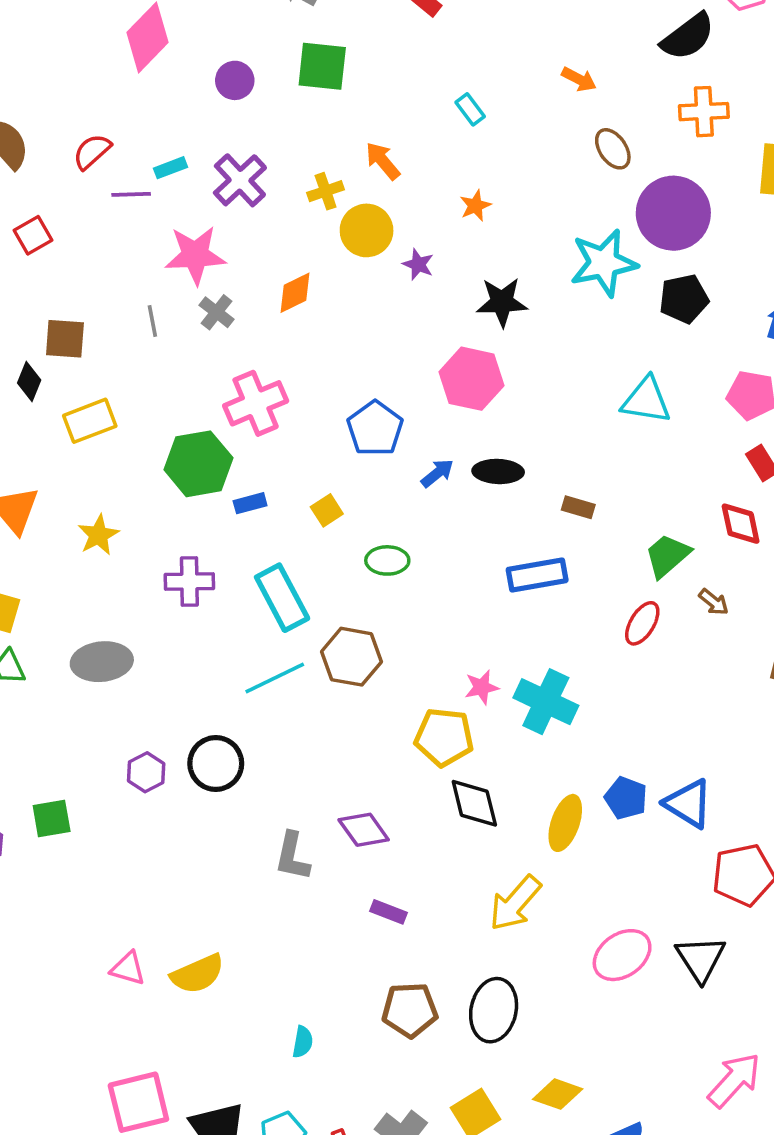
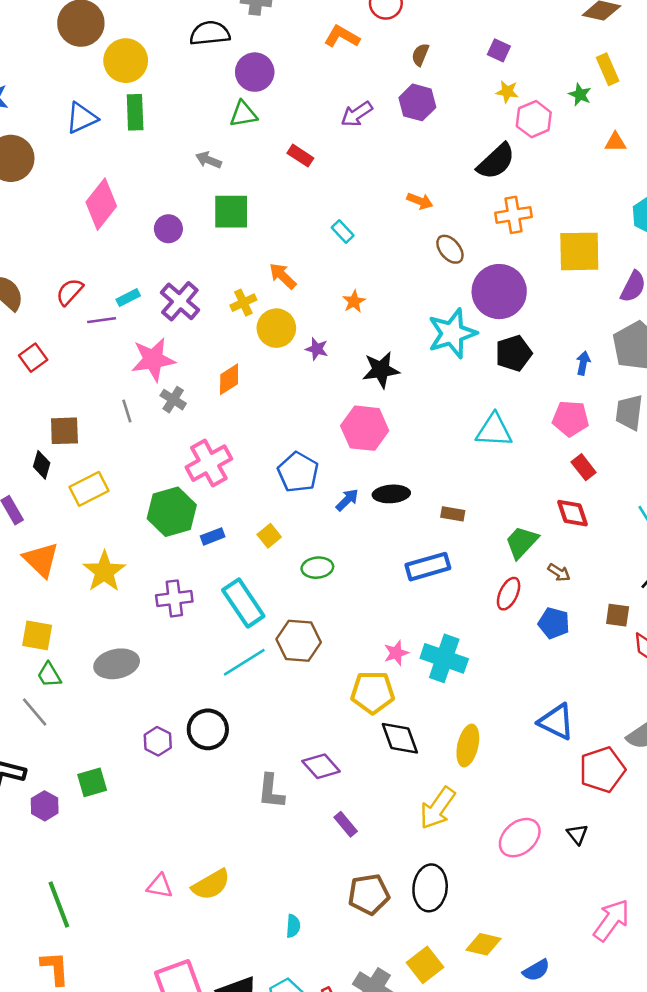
yellow star: (98, 535) -> (104, 572), size x1.4
blue pentagon: (626, 798) -> (554, 623), moved
purple rectangle: (389, 912) -> (346, 824), turned 35
black triangle: (701, 959) -> (577, 834), size x0.6

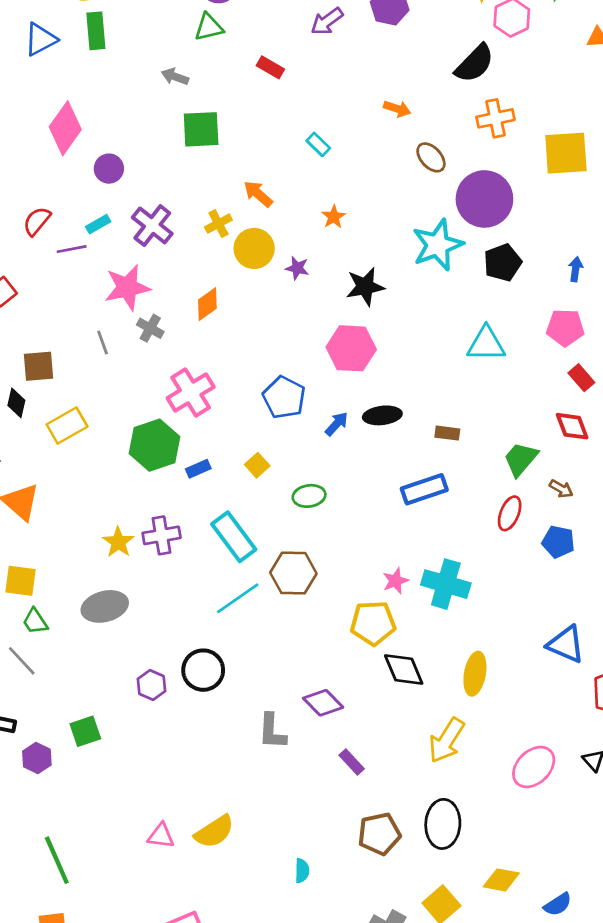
purple circle: (168, 229) -> (109, 169), moved
yellow star: (104, 572) -> (118, 542), moved, size x0.7

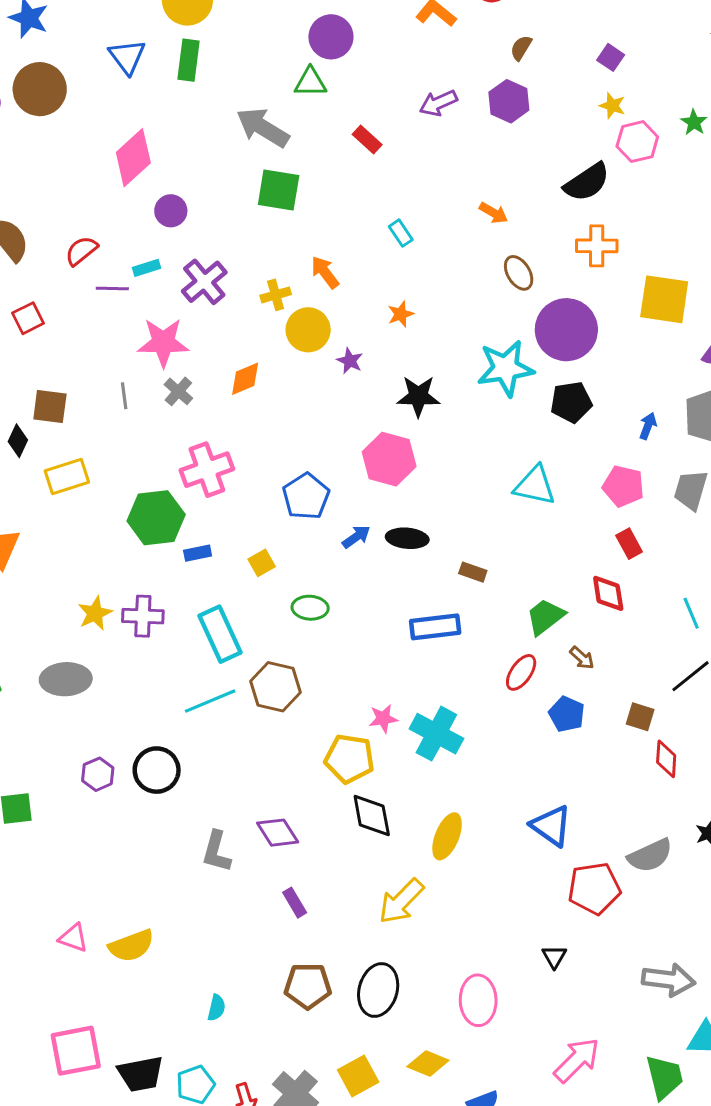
blue triangle: (40, 39) -> (127, 57), turned -51
gray arrow: (175, 77) -> (263, 128), size x1.8
pink ellipse: (534, 767) -> (478, 1000), moved, turned -60

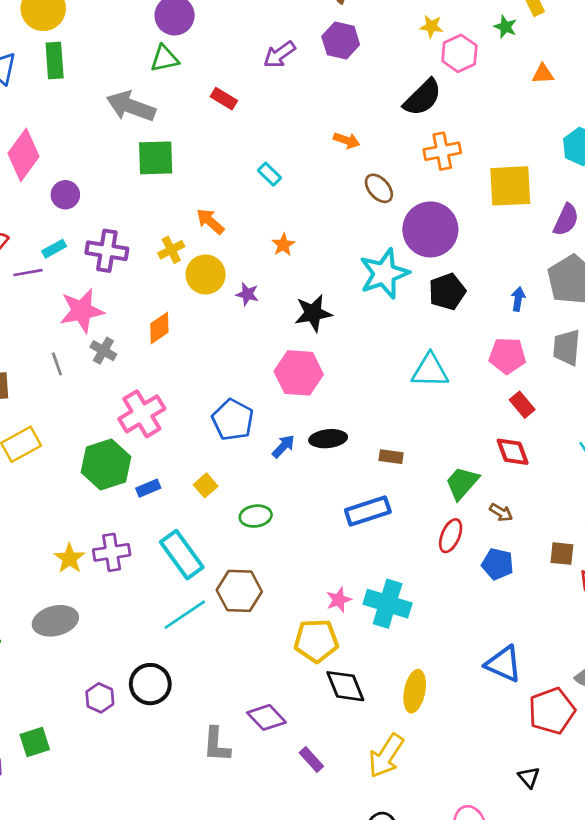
purple cross: (204, 282) -> (107, 251), turned -30
purple rectangle: (295, 903) -> (311, 759), moved

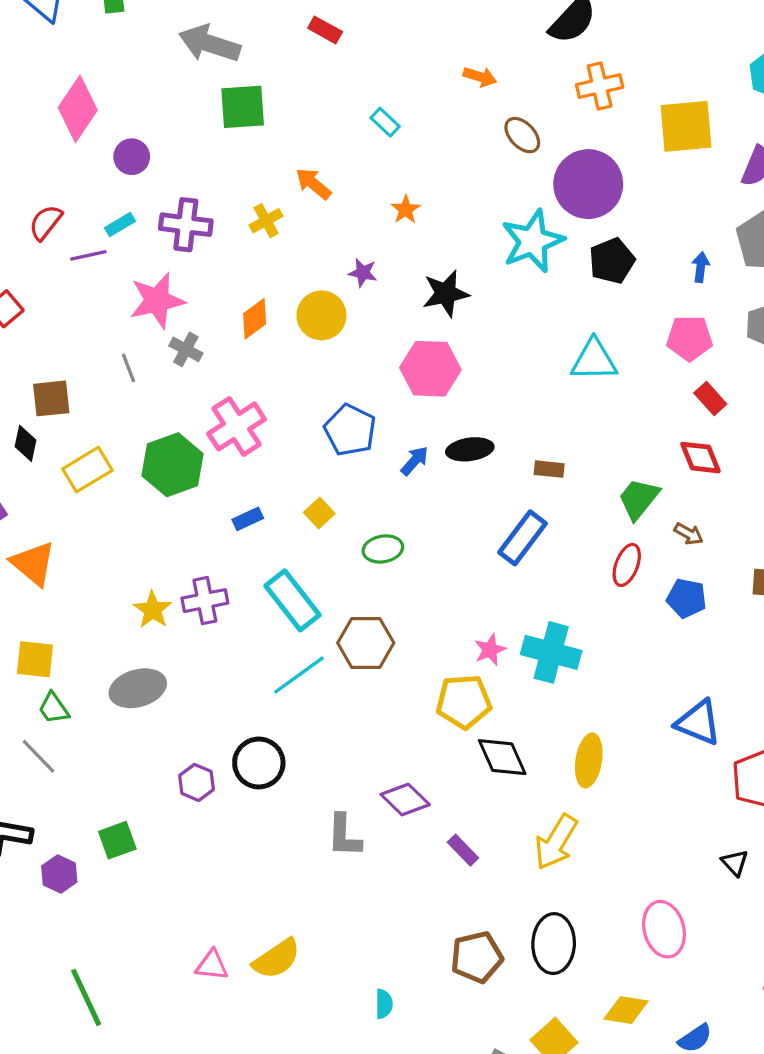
yellow circle: (206, 274) -> (321, 315), moved
green hexagon: (106, 465) -> (173, 465), moved
blue rectangle: (368, 511) -> (523, 538), turned -33

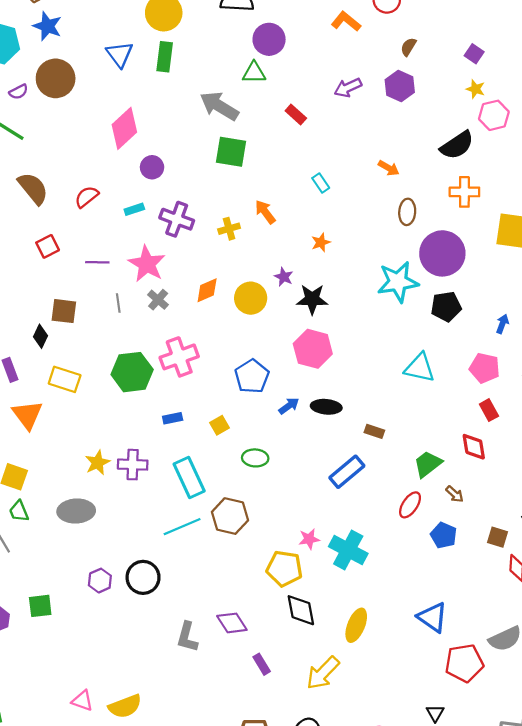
brown ellipse: (522, 135) -> (407, 212), turned 35
purple line: (88, 255) -> (97, 262), moved
black star: (446, 293) -> (312, 299), moved
pink star: (157, 301) -> (147, 264), turned 30
yellow rectangle: (87, 470) -> (65, 379), moved, turned 36

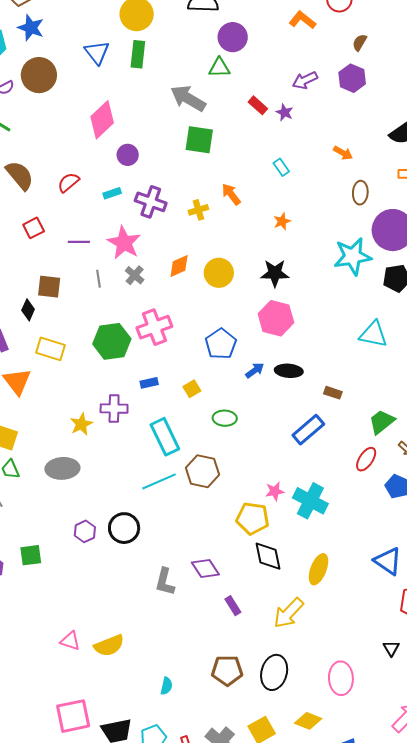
purple star: (284, 277) -> (285, 112), moved
purple cross: (133, 465) -> (114, 409), moved

